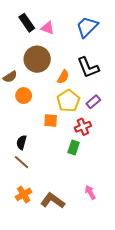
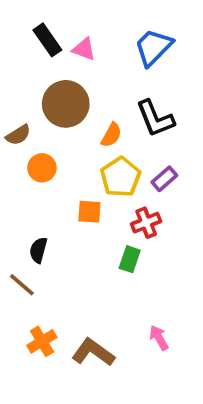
brown line: (22, 162) -> (22, 285), moved

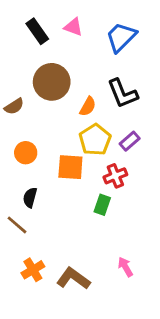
pink triangle: (84, 49) -> (73, 27), moved
orange circle: (42, 168) -> (26, 153), moved
orange square: (89, 212) -> (70, 167), size x1.4

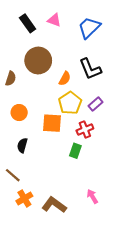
brown semicircle: (14, 106) -> (11, 79), turned -40
brown line: (17, 225) -> (13, 175), moved

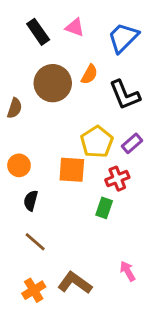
orange semicircle: (65, 79) -> (89, 74), moved
orange circle: (19, 113) -> (19, 165), moved
brown line: (13, 175) -> (35, 242), moved
orange cross: (24, 198) -> (34, 290), moved

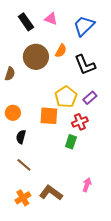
pink arrow: (128, 271) -> (87, 185), turned 48

